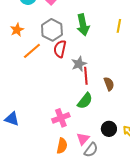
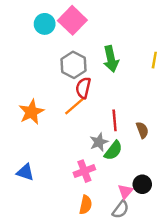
orange star: (17, 30) -> (31, 112), moved, size x1.5
orange line: (32, 51) -> (75, 106), moved
gray star: (79, 64) -> (99, 142), moved
pink triangle: (83, 139) -> (125, 192), moved

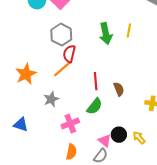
green arrow: (111, 59) -> (106, 34), moved
gray star: (99, 142) -> (51, 99), moved
pink triangle: (125, 192) -> (105, 141), turned -32

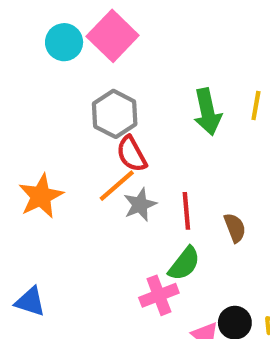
red semicircle: (69, 54) -> (132, 154), turned -42
gray star: (51, 99) -> (140, 205), moved
pink cross: (70, 124) -> (159, 295), moved

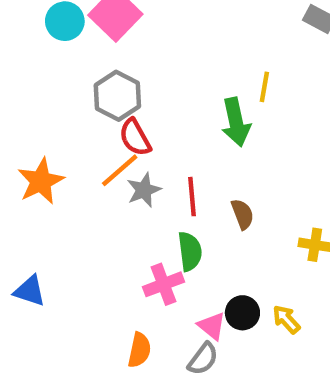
green arrow: (207, 112) -> (236, 122), moved
green semicircle: (184, 264) -> (190, 251), turned -45

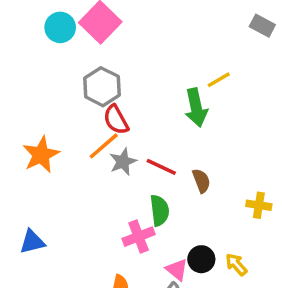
yellow line: (264, 87) -> (219, 80), turned 50
red line: (192, 197) -> (161, 167), turned -60
blue triangle: (30, 291) -> (32, 242), turned -32

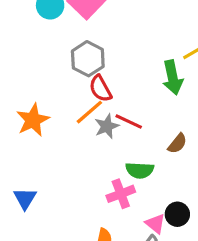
red line: (161, 167) -> (129, 122), moved
brown semicircle: (201, 181) -> (177, 144), turned 60
green semicircle: (160, 210) -> (140, 170), turned 100
blue triangle: (32, 242) -> (25, 199), turned -45

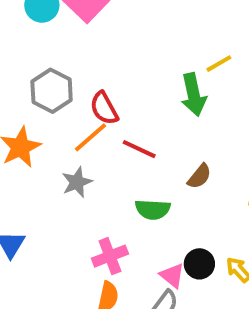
gray hexagon: (88, 59) -> (52, 91), moved
gray star: (107, 126) -> (77, 182), moved
pink cross: (121, 194) -> (110, 256), moved

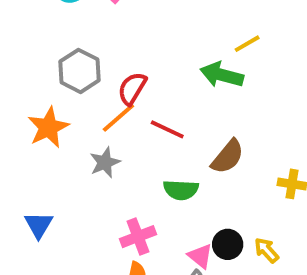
green arrow: (194, 95) -> (222, 75), turned 117
red semicircle: (104, 108) -> (132, 88), turned 60
brown semicircle: (199, 176) -> (228, 157), size x1.4

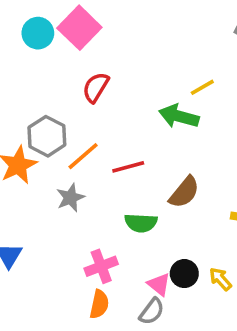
gray hexagon: (79, 71) -> (47, 136), moved
red semicircle: (132, 88) -> (96, 87), moved
red line: (167, 129) -> (128, 167), turned -40

